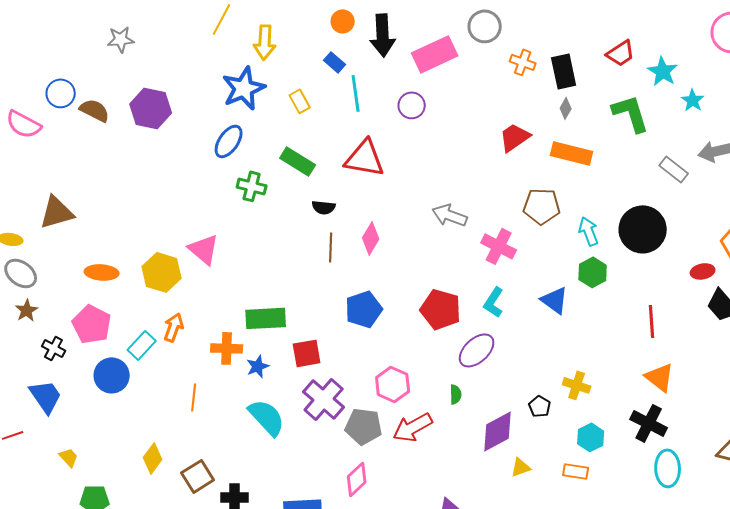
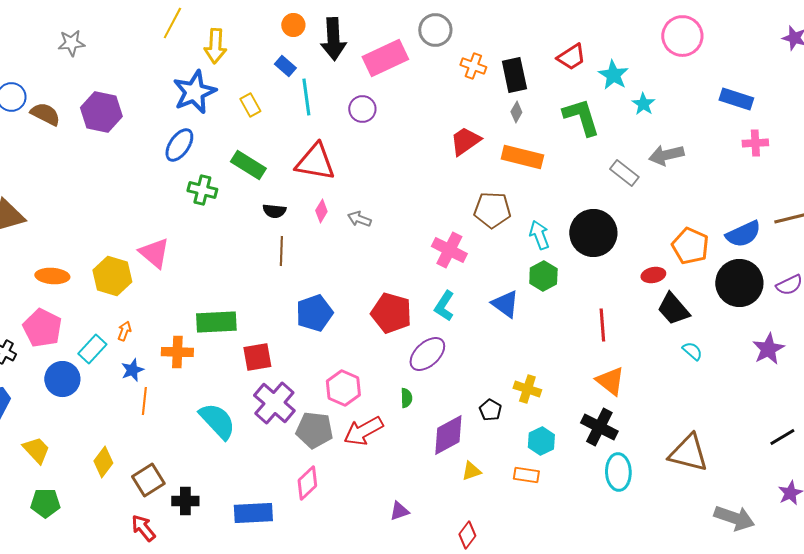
gray arrow: (450, 215) -> (359, 219), moved, size x0.7
pink diamond: (371, 238) -> (321, 211), moved, size x0.7
orange arrow: (174, 327) -> (124, 331), size x0.7
blue star: (258, 366) -> (132, 370), moved
yellow trapezoid: (69, 457) -> (36, 450), moved, size x1.4

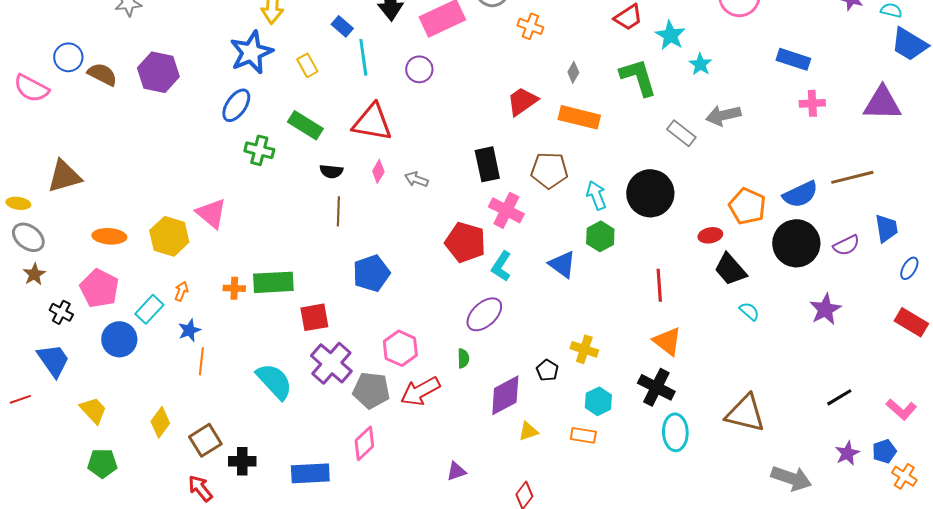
black rectangle: (514, 75) -> (487, 164), moved
red pentagon: (391, 313) -> (465, 242), moved
orange cross: (177, 352) -> (234, 288), moved, size x0.7

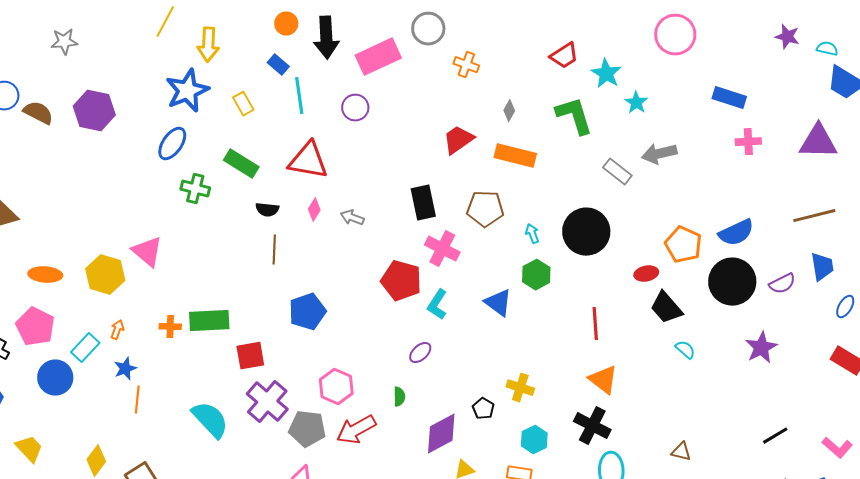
brown line: (852, 177) -> (814, 216), moved
cyan arrow: (596, 195) -> (532, 234), size x0.7
purple ellipse: (484, 314) -> (420, 353), size x0.6
brown triangle: (745, 413) -> (681, 452), size x0.5

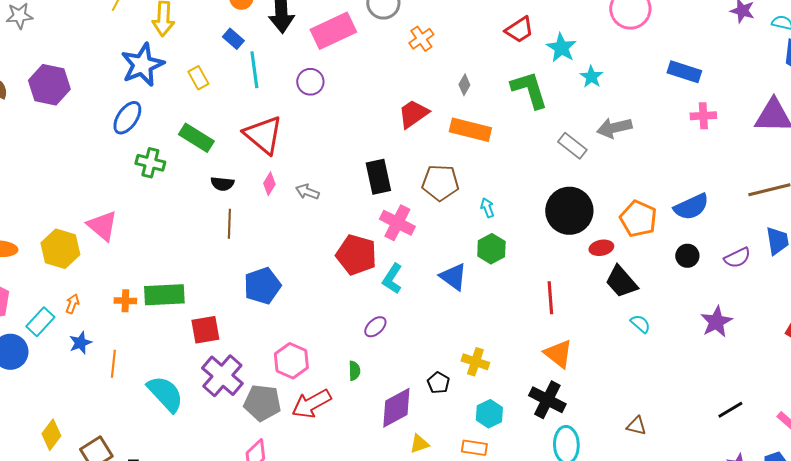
orange cross: (466, 65) -> (421, 39), turned 35
red triangle: (308, 161) -> (263, 135), turned 30
black circle: (586, 232) -> (569, 211), moved
black circle: (732, 282) -> (687, 256), size x0.5
orange line: (137, 400) -> (113, 364), moved

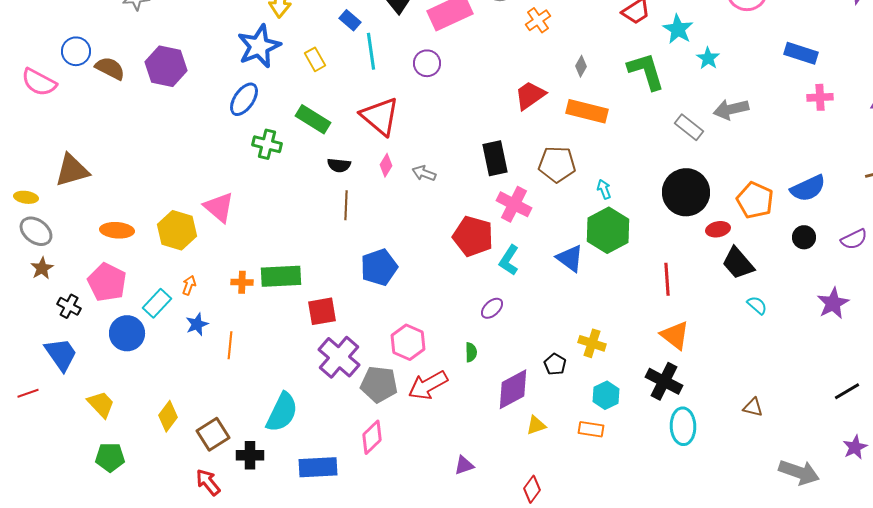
green hexagon: (491, 249) -> (608, 230), size x1.5
cyan semicircle: (165, 394) -> (282, 412), moved, turned 69

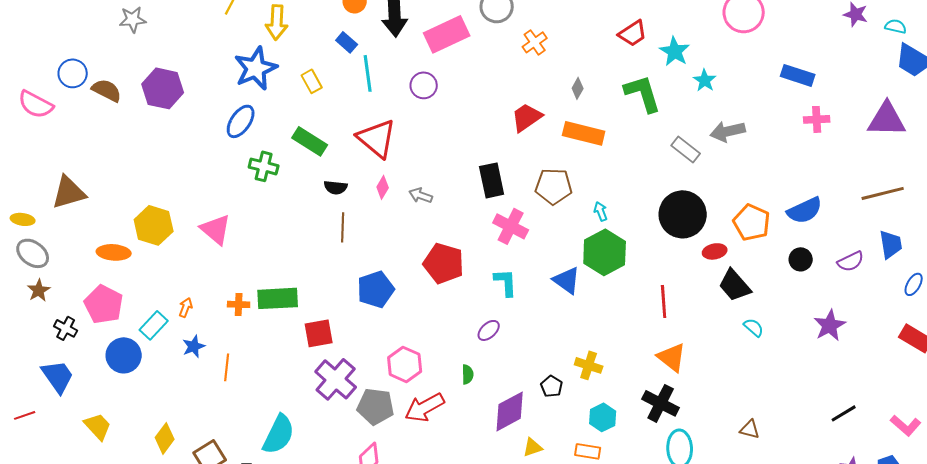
yellow hexagon: (177, 230) -> (154, 225), moved
red pentagon: (473, 236) -> (444, 263), moved
cyan L-shape: (509, 260) -> (506, 282), turned 144

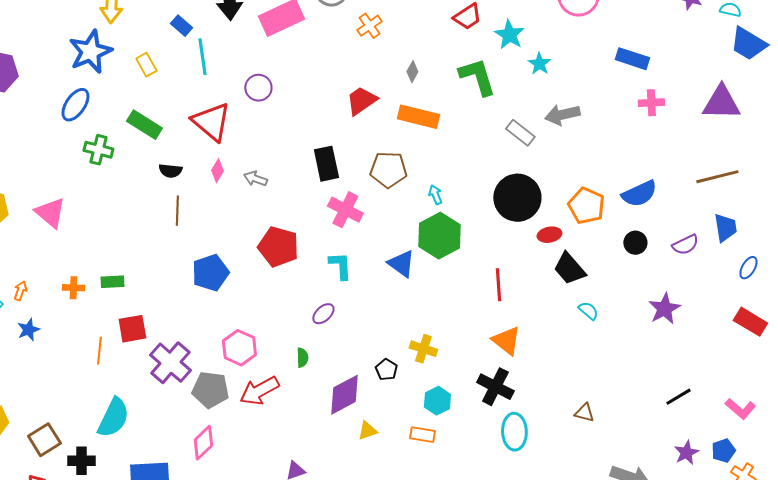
purple circle: (424, 85) -> (258, 88), moved
green rectangle: (278, 298) -> (112, 282), size x0.6
red square: (319, 333) -> (132, 329), moved
orange line: (227, 367) -> (99, 351), moved

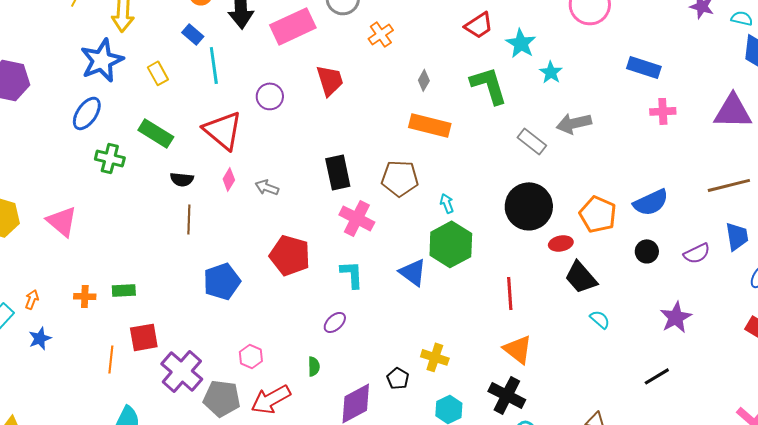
red trapezoid: (361, 101) -> (330, 80), moved, turned 108
pink hexagon: (239, 348) -> (251, 356), size x0.7
black line: (678, 397) -> (657, 376), moved

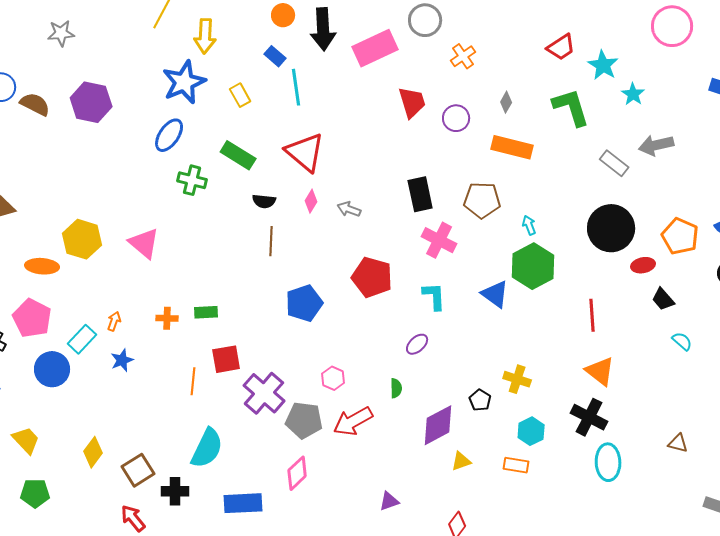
purple circle: (270, 96) -> (456, 118), moved
black trapezoid: (581, 277) -> (663, 299), size x0.7

